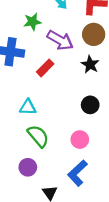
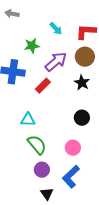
purple arrow: (60, 40) -> (56, 62), turned -70
purple circle: (28, 167) -> (42, 170), moved

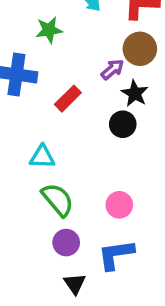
purple arrow: (56, 62) -> (112, 69), moved, size x0.6
black circle: (82, 118) -> (123, 124), moved
blue L-shape: (71, 177) -> (116, 255), turned 35

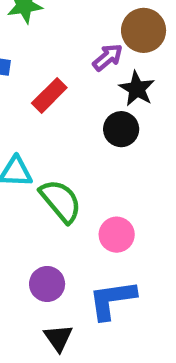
green semicircle: (58, 200) -> (61, 201), moved

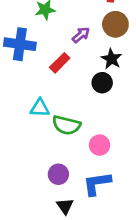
purple arrow: (108, 57) -> (81, 35), moved
green semicircle: (61, 201) -> (66, 125), turned 144

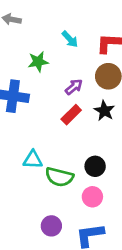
red rectangle: (60, 63) -> (71, 115), moved
black circle: (102, 83) -> (95, 166), moved

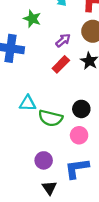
green star: (38, 62) -> (32, 19), turned 30

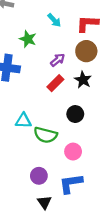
black circle: (81, 109) -> (75, 114), moved

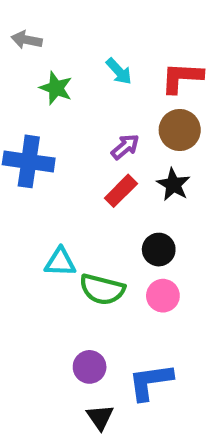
green star: (28, 39) -> (56, 88), moved
pink circle: (73, 152) -> (163, 296), moved

